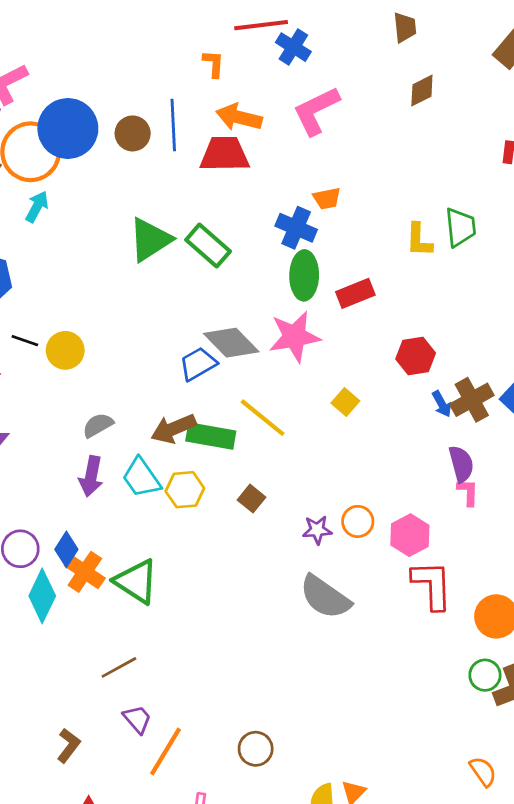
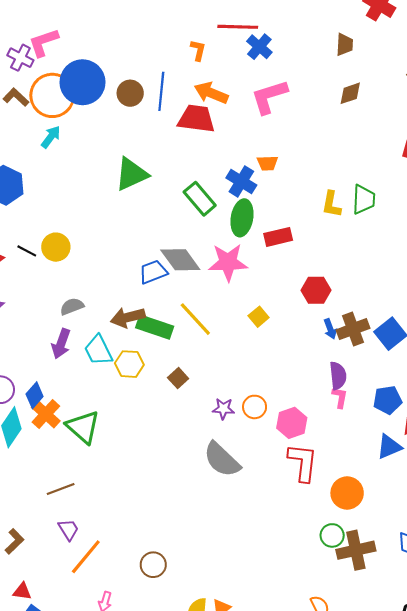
green rectangle: (208, 246) -> (200, 199), moved
black line: (25, 341) -> (27, 251), moved

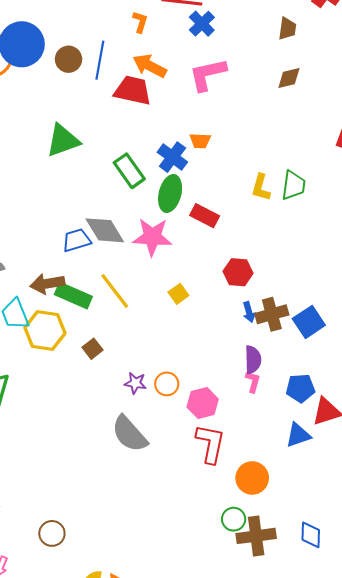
red rectangle: (278, 237) -> (205, 216), turned 36
yellow hexagon: (129, 364) -> (45, 331), size x1.4

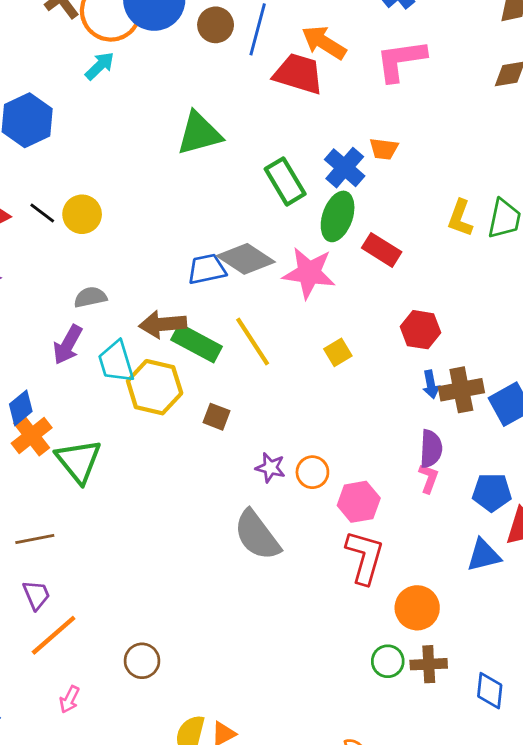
gray diamond: (105, 230) -> (246, 259), turned -30
brown square: (93, 349) -> (216, 417), turned -36
brown cross: (256, 536) -> (429, 664), moved, size x0.7

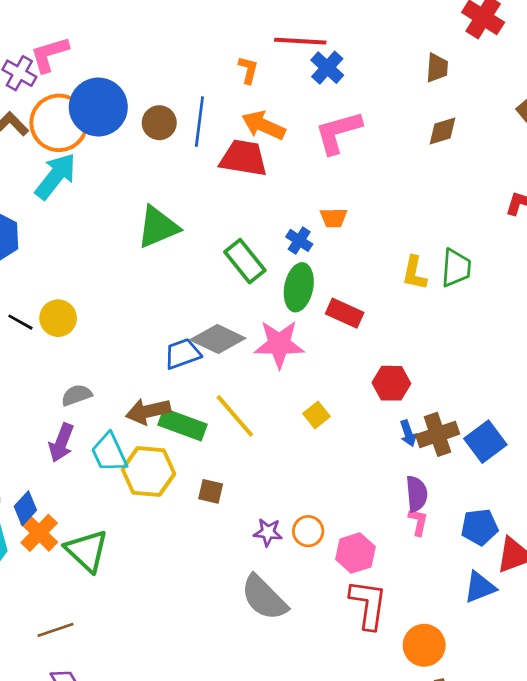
cyan arrow: (100, 66) -> (56, 176), size x1.6
blue cross: (345, 168) -> (299, 240), size x0.7

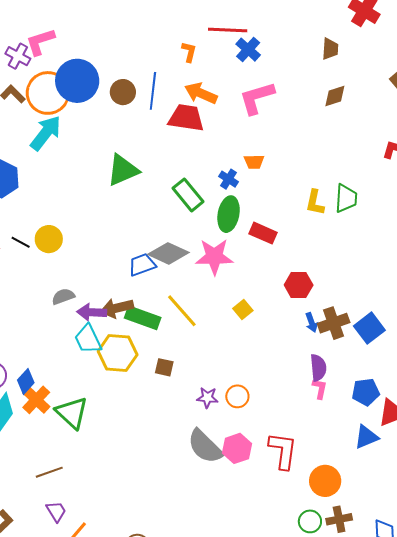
purple arrow: (61, 443) -> (92, 312), moved, turned 72
pink hexagon: (355, 553) -> (237, 448), moved

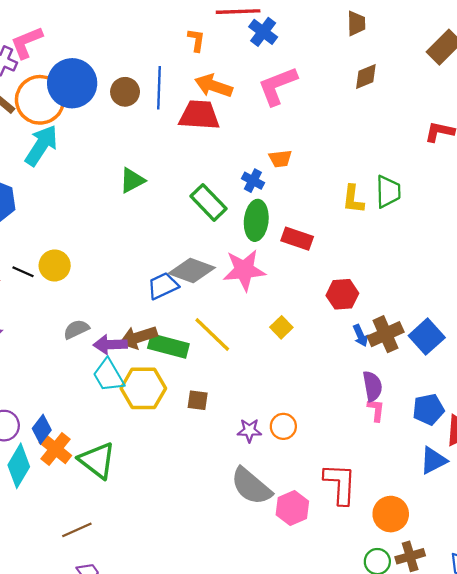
green triangle: (123, 170) -> (132, 180), size x0.7
pink hexagon: (237, 448) -> (292, 508), moved

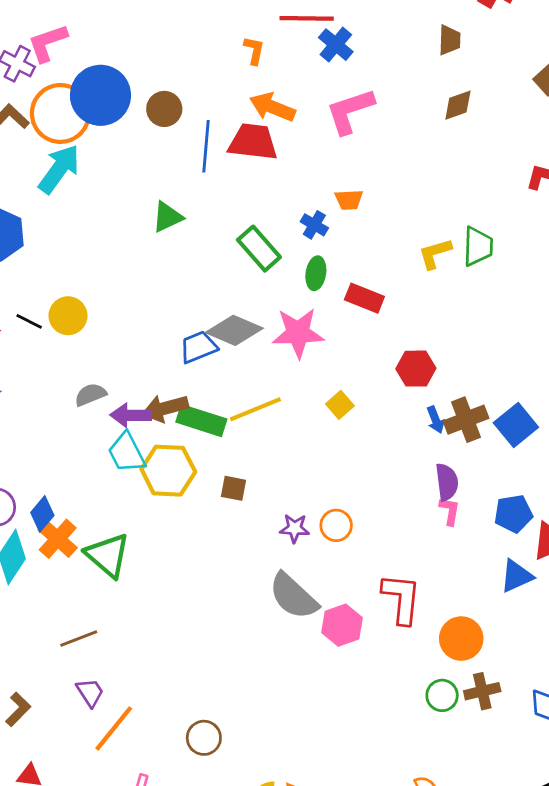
blue line: (159, 88) -> (206, 146), moved
yellow L-shape: (353, 199) -> (435, 253), turned 64
green ellipse: (256, 220) -> (316, 273), size x0.7
yellow line: (212, 334) -> (255, 409), turned -69

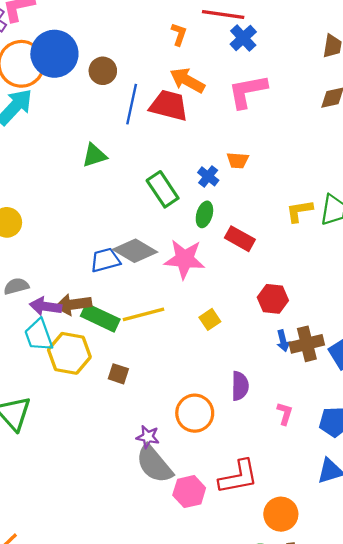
purple semicircle: (447, 482) -> (240, 386), moved
orange circle: (336, 525) -> (195, 413), size x1.5
purple star: (295, 528) -> (148, 437), moved
red L-shape: (402, 599) -> (238, 477), turned 66

